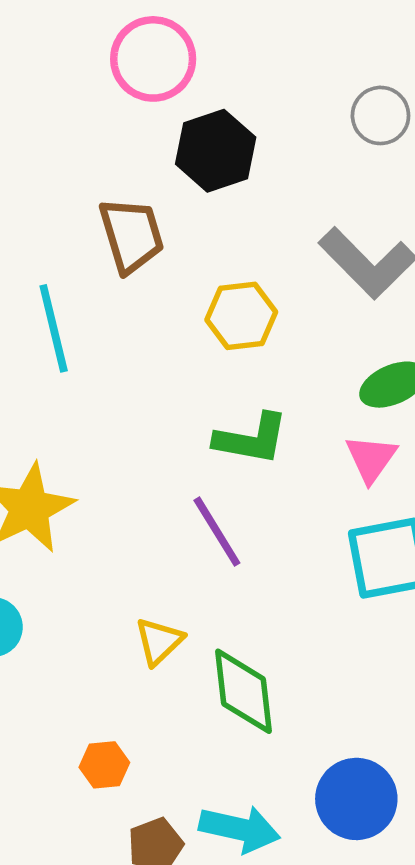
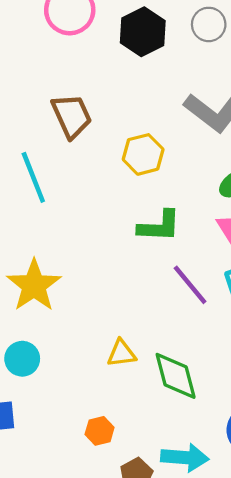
black hexagon: (216, 151) -> (143, 32), moved
purple line: (217, 532) -> (190, 285), moved
yellow triangle: (159, 641) -> (122, 353), turned 44

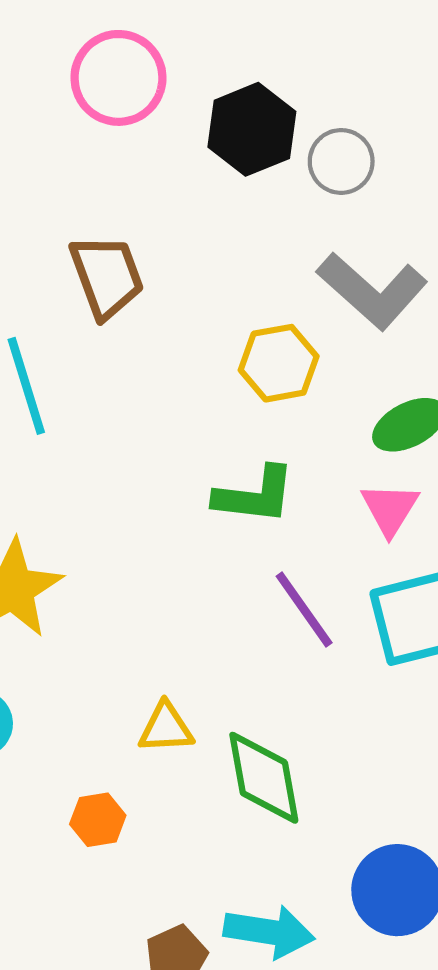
gray circle: (209, 24) -> (341, 161), moved
yellow hexagon: (143, 154) -> (279, 363), moved
orange hexagon: (100, 431) -> (98, 820), moved

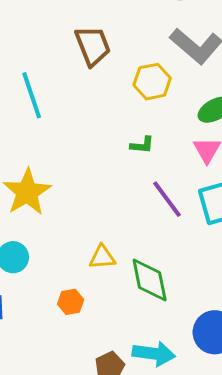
brown trapezoid: (107, 276) -> (93, 46), moved
green L-shape: (255, 495) -> (142, 145), size x0.6

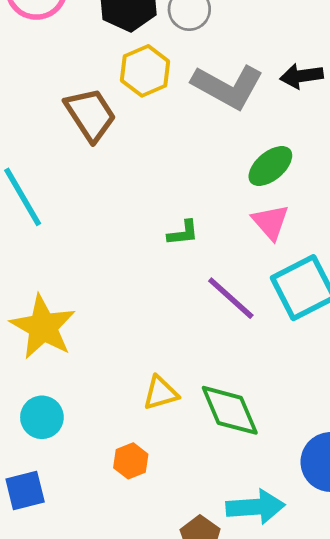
yellow hexagon: (152, 82) -> (145, 71), moved

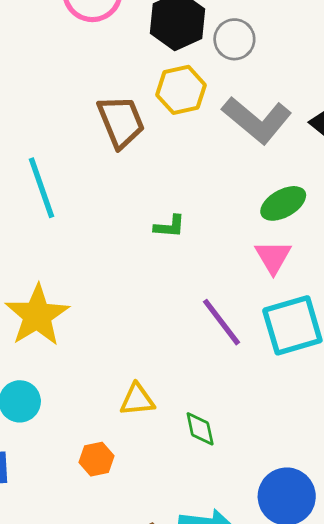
green L-shape: (183, 233) -> (170, 226), moved
green diamond: (230, 410) -> (200, 429), size x0.6

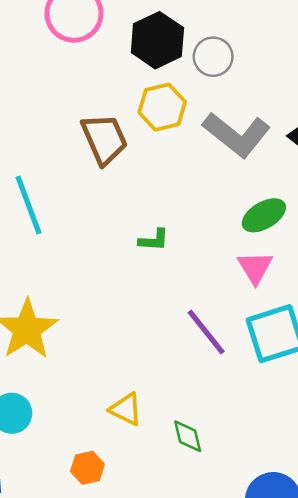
yellow triangle: (137, 400) -> (126, 409), turned 33

